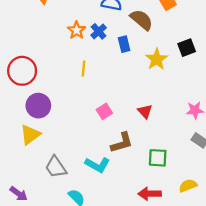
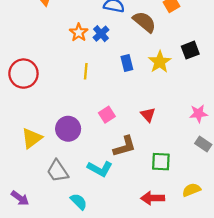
blue rectangle: (124, 44) -> (127, 63), moved
purple circle: (38, 106) -> (68, 129), moved

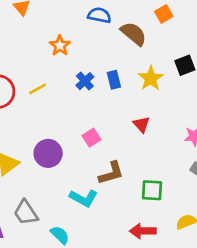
blue cross: (101, 34) -> (85, 81), moved
yellow line: (86, 71) -> (38, 89), moved, turned 56
red triangle: (148, 115) -> (141, 124), moved
gray trapezoid: (58, 171) -> (26, 213), moved

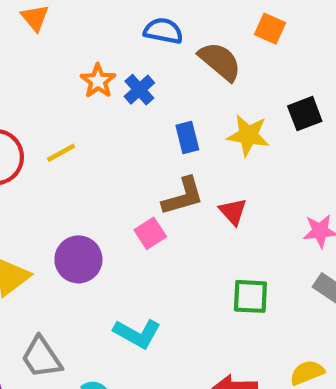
orange square: (164, 14) -> (270, 29), turned -36
yellow star: (151, 78) -> (248, 135), turned -30
blue cross: (85, 81) -> (139, 90), moved
brown L-shape: (111, 173) -> (183, 196), moved
green square: (152, 190) -> (250, 296), moved

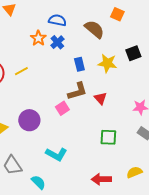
blue semicircle: (163, 31) -> (57, 20), moved

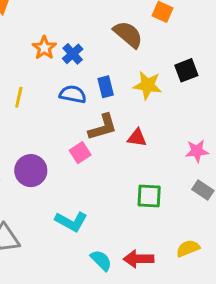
blue semicircle: (57, 20) -> (73, 94), moved
yellow line: (21, 71) -> (19, 97), turned -48
red triangle: (100, 98) -> (137, 138), turned -40
cyan semicircle: (38, 182) -> (101, 260), moved

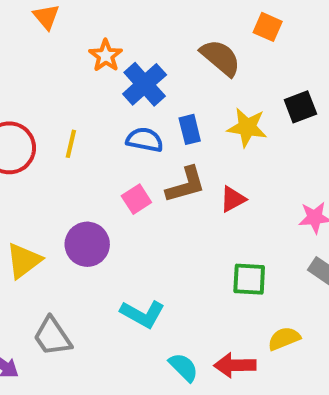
orange star: (44, 48) -> (106, 56), moved
blue cross: (73, 54) -> (145, 84), size x1.5
red triangle: (137, 138) -> (233, 199), turned -36
pink square: (80, 153) -> (136, 199), moved
yellow semicircle: (188, 248) -> (284, 339), moved

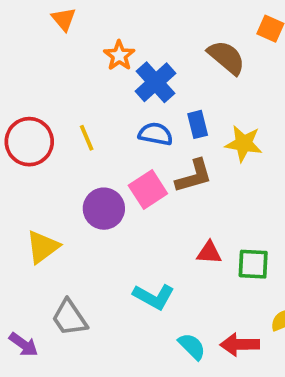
yellow star: (247, 127) -> (244, 144), moved
yellow line: (71, 144) -> (87, 138), turned -36
pink square: (136, 199) -> (148, 189), size x1.4
red triangle: (233, 199) -> (209, 253), moved, turned 32
purple circle: (87, 244) -> (104, 209), moved

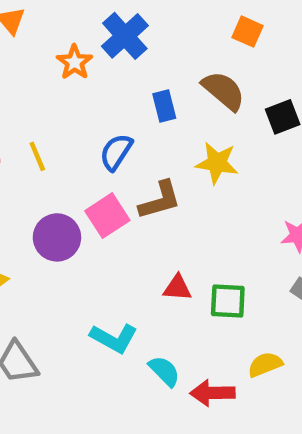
brown semicircle: (226, 57) -> (223, 91), moved
blue cross: (156, 82) -> (125, 36), moved
blue rectangle: (198, 124) -> (164, 106), moved
blue semicircle: (156, 134) -> (116, 152), turned -68
cyan semicircle: (192, 346) -> (164, 371), moved

